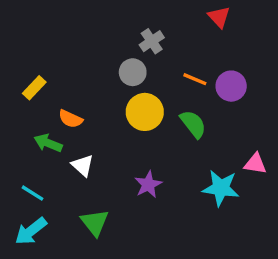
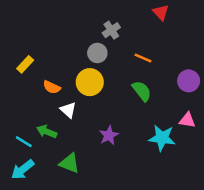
purple circle: (231, 86) -> (189, 81), moved
yellow circle: (145, 112) -> (90, 82), moved
green arrow: (48, 143) -> (47, 132), moved
white triangle: (83, 165) -> (68, 110), moved
green triangle: (95, 222) -> (69, 163), turned -30

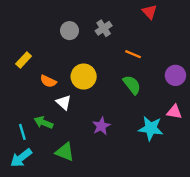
gray circle: (97, 53) -> (69, 31), moved
cyan line: (24, 142) -> (22, 132), turned 42

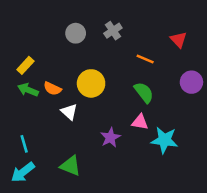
red triangle: (150, 12) -> (179, 40), moved
pink triangle: (174, 112) -> (140, 122), moved
green arrow: (44, 122) -> (28, 90), moved

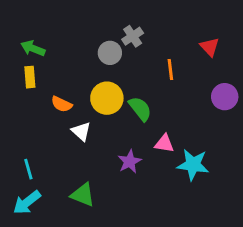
gray circle: (76, 33) -> (110, 53), moved
orange line: (145, 59) -> (170, 69), turned 60
yellow rectangle: (25, 65) -> (30, 77), turned -48
green arrow: (28, 90) -> (33, 48), moved
green semicircle: (144, 92) -> (140, 109), moved

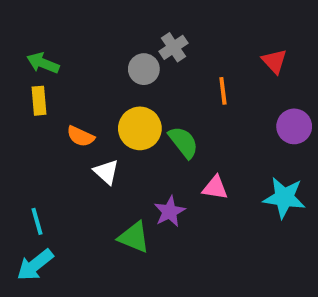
cyan star: (193, 165) -> (284, 198), moved
green triangle: (83, 195) -> (134, 237), moved

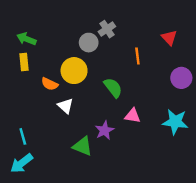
yellow circle: (140, 128) -> (74, 71), moved

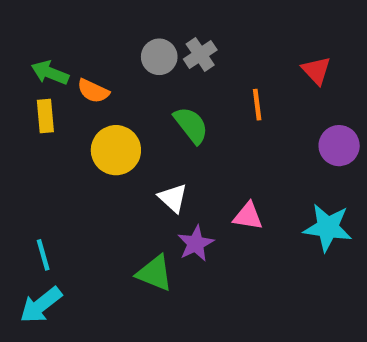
gray circle: (89, 43) -> (159, 57), moved
yellow circle: (74, 71) -> (116, 150), moved
orange semicircle: (50, 84) -> (93, 91), moved
green semicircle: (113, 88) -> (191, 125), moved
white triangle: (65, 106) -> (173, 198), moved

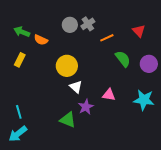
orange line: (257, 105) -> (107, 38), moved, turned 72
yellow rectangle: (45, 116) -> (20, 60), moved, turned 32
green semicircle: (191, 125) -> (123, 59), moved
yellow circle: (116, 150) -> (67, 66), moved

